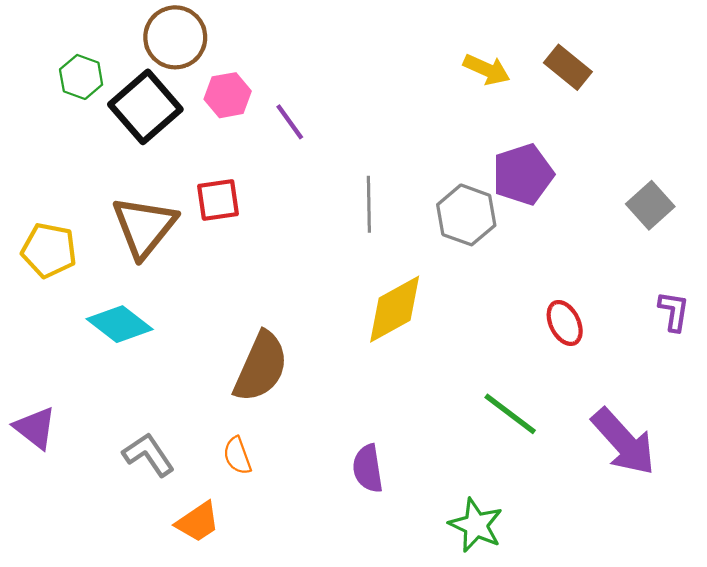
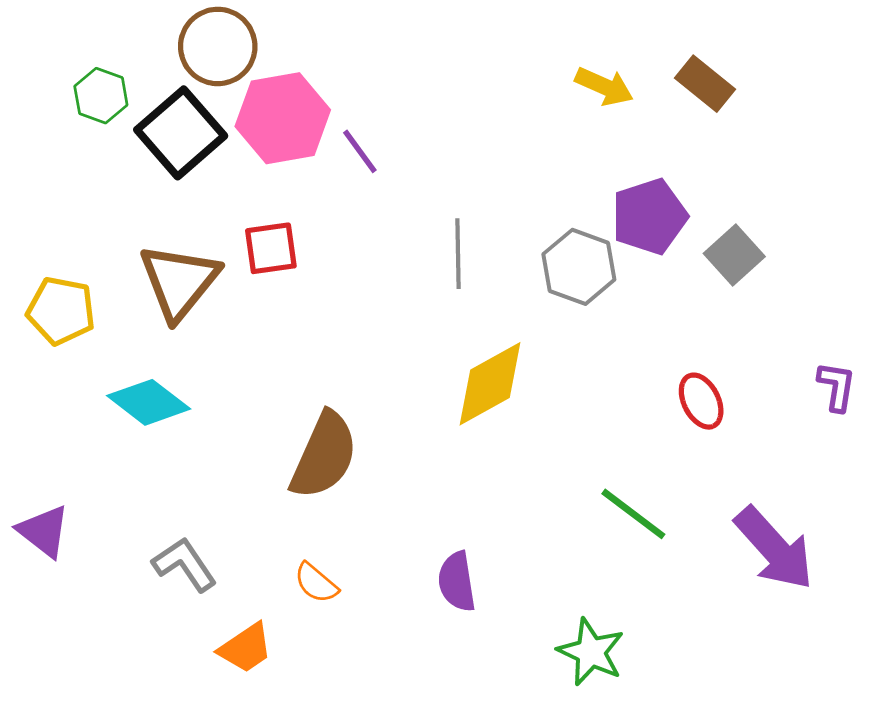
pink hexagon: (228, 95) -> (283, 118), size x1.6
gray square: (650, 205) -> (734, 255), moved
orange semicircle: (237, 456) -> (316, 583), moved, turned -30

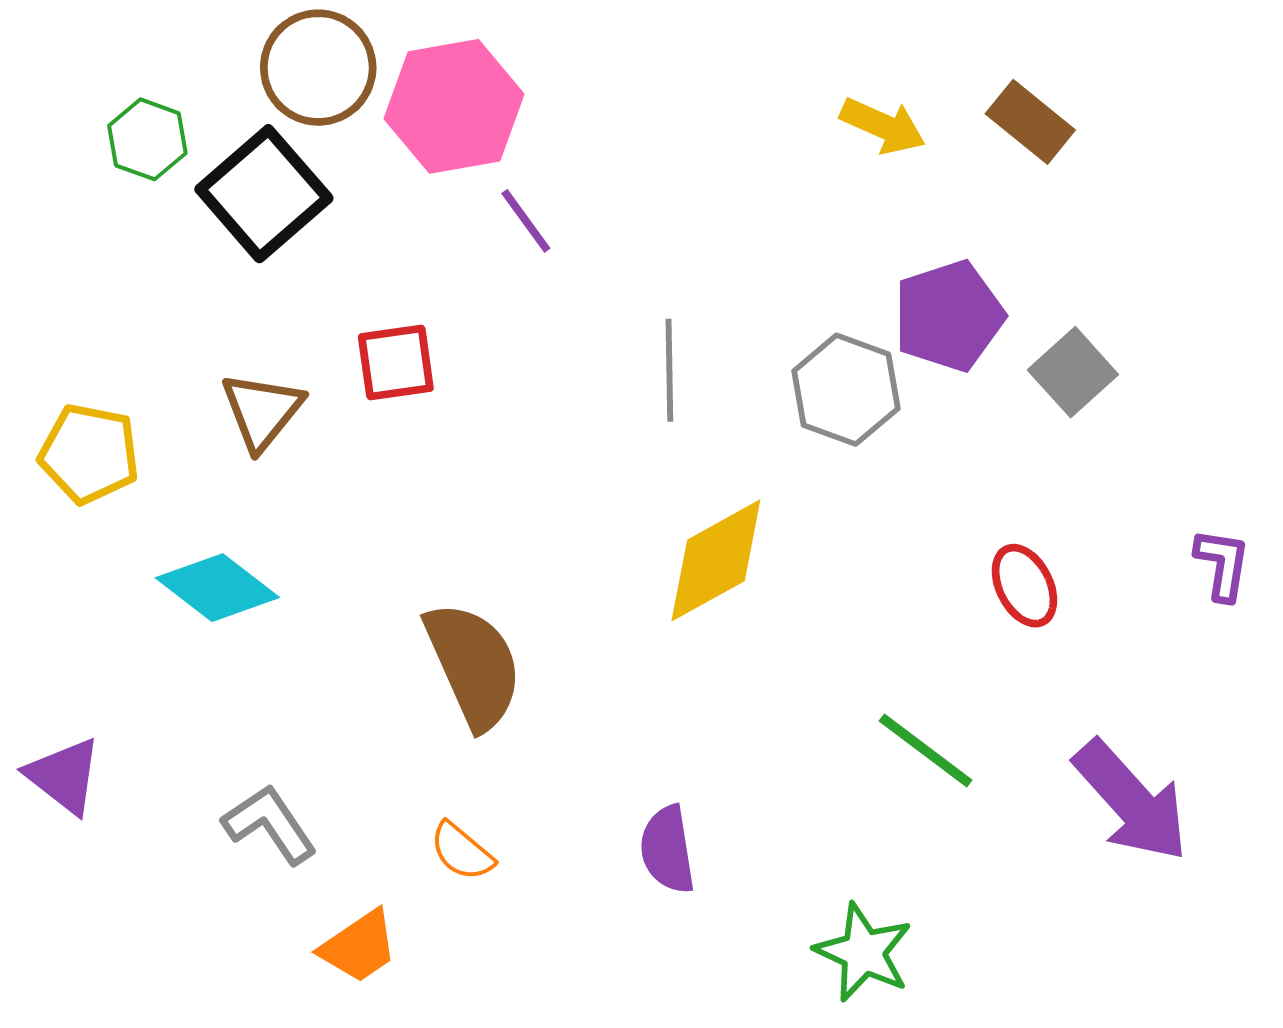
pink hexagon: (283, 118) -> (454, 106), moved
brown triangle: (179, 282) -> (262, 411), size x0.7
brown semicircle: (324, 455) -> (473, 665), turned -48

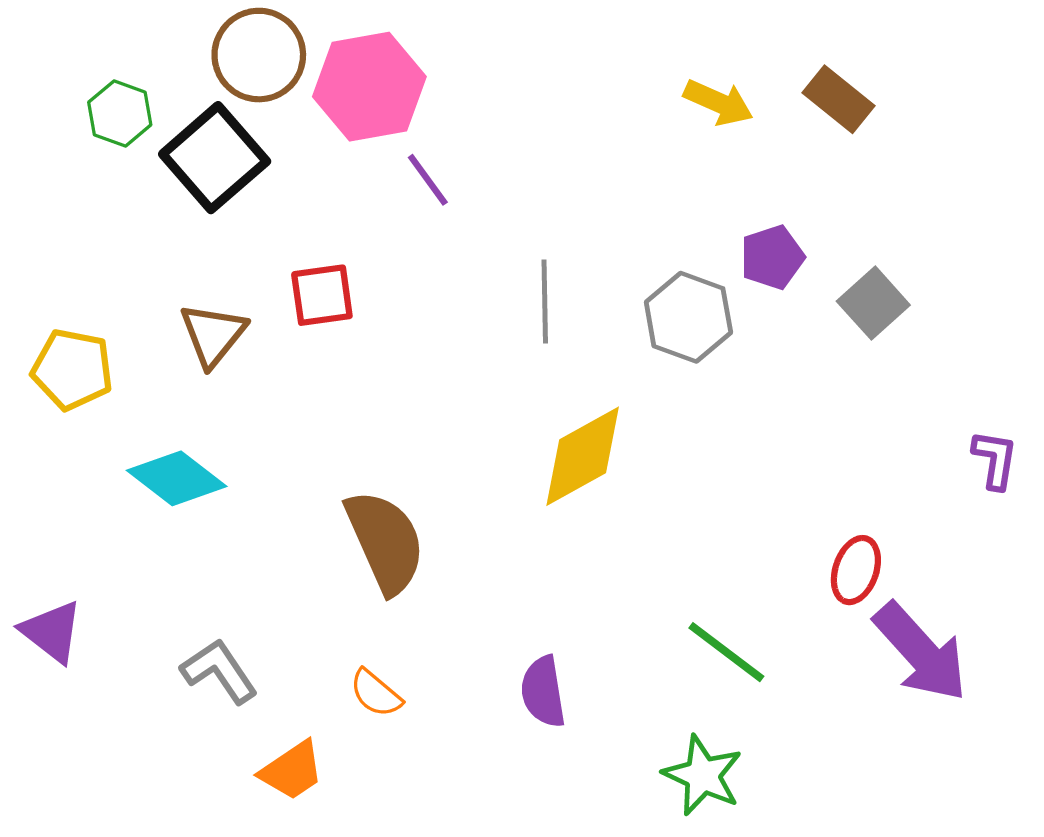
purple pentagon: (949, 316) -> (772, 257), size x0.7
red ellipse: (1024, 586) -> (856, 570), moved, turned 46
green line: (926, 751) -> (726, 652), moved

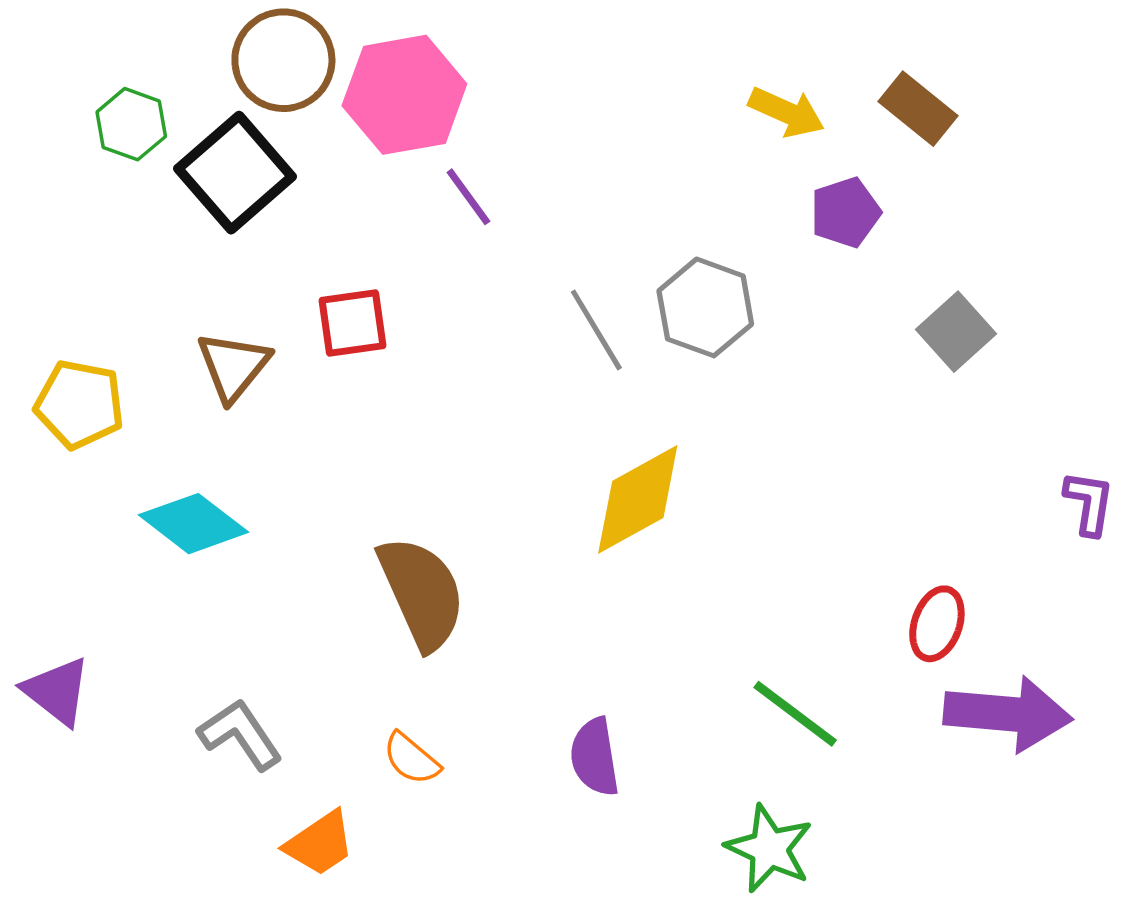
purple pentagon: (772, 257) -> (845, 212), moved
gray line: (545, 301) -> (596, 330), turned -30
gray hexagon: (688, 317) -> (705, 307), moved
purple arrow: (921, 652) -> (1008, 714), turned -43

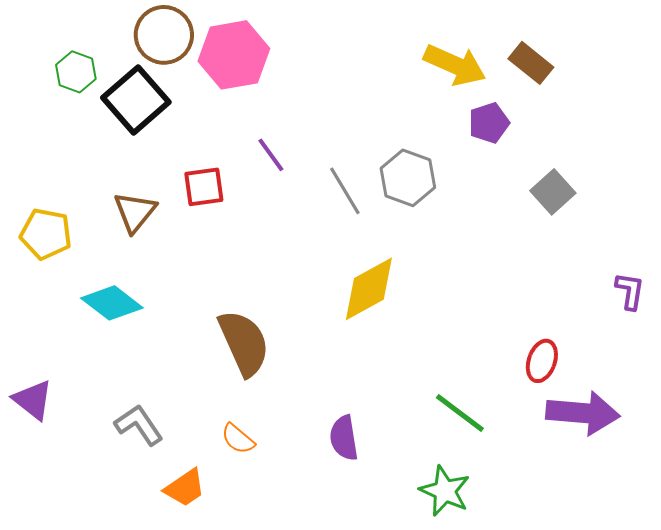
yellow arrow: (787, 112) -> (455, 65), size x1.4
purple line: (468, 197) -> (271, 155), moved

